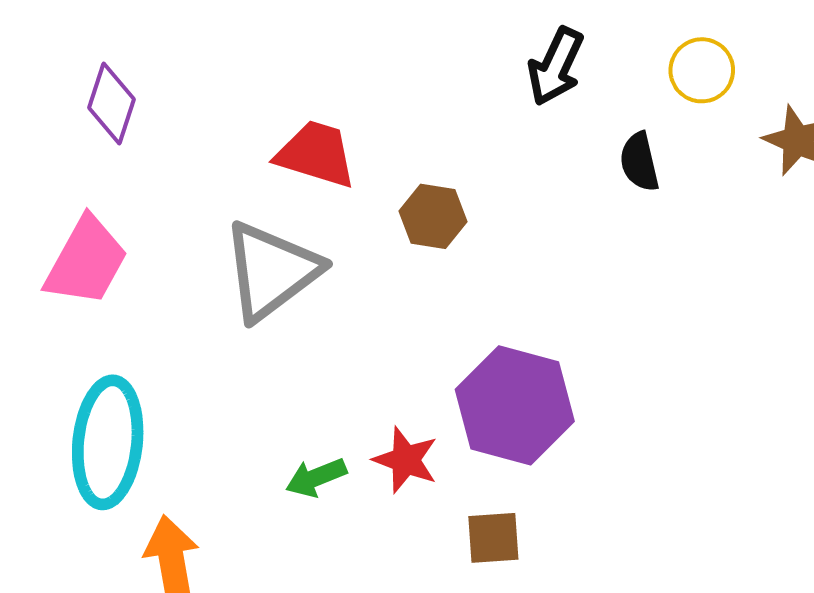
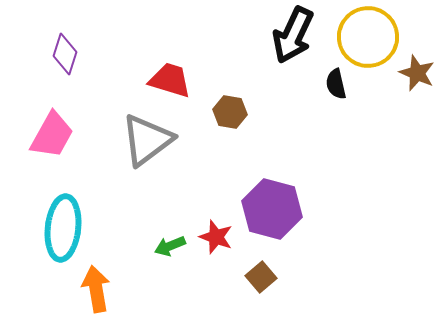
black arrow: (556, 66) -> (293, 35), size x1.4
yellow circle: (702, 70) -> (368, 37), size x1.8
brown square: (493, 538) -> (261, 277), turned -36

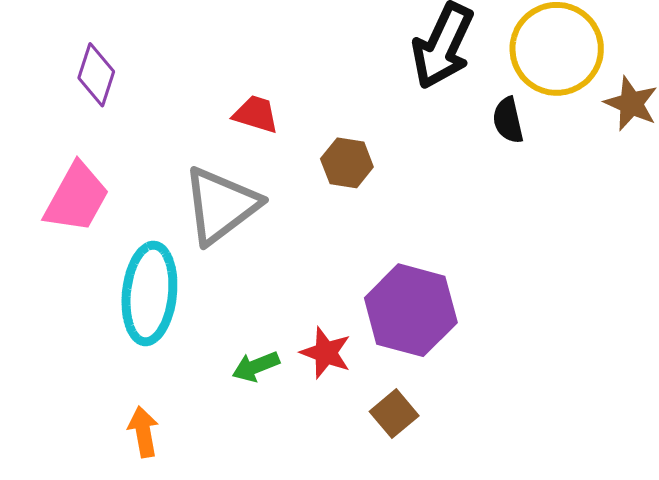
red trapezoid: (170, 80) -> (256, 114), size x0.7
cyan ellipse: (63, 228) -> (149, 293), moved
orange arrow: (96, 289) -> (143, 432), size x0.7

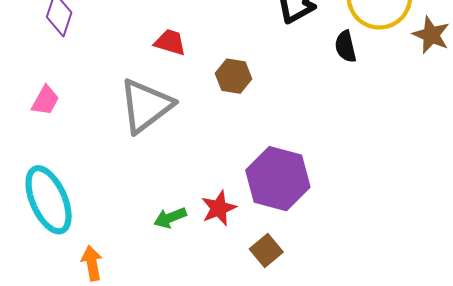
pink trapezoid: (77, 198) -> (45, 100), size x0.6
cyan ellipse: (149, 293) -> (49, 200), moved, turned -30
red star: (326, 353) -> (219, 208), turned 30

